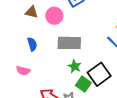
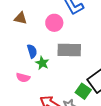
brown triangle: (32, 12) -> (21, 18), moved
green star: (75, 66) -> (42, 63), moved

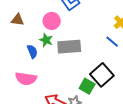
green star: (42, 63) -> (46, 40), moved
pink semicircle: (23, 78) -> (26, 79), size x1.5

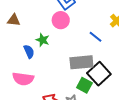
pink circle: (52, 21) -> (61, 20), moved
blue line: (112, 42) -> (95, 37), moved
gray rectangle: (69, 47) -> (81, 62), moved

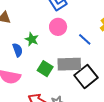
pink circle: (61, 20) -> (58, 27), moved
green square: (84, 85) -> (45, 69), moved

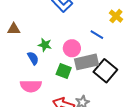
pink circle: (58, 27) -> (72, 48), moved

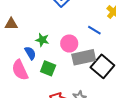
green square: (64, 71) -> (48, 68), moved
pink semicircle: (31, 86) -> (20, 70), moved, turned 65

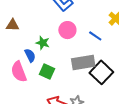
pink circle: (69, 44) -> (67, 30), moved

